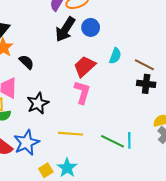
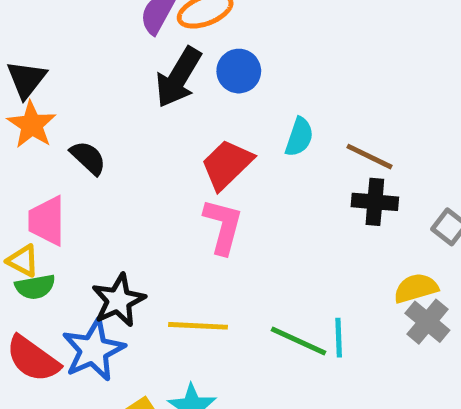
black star: (38, 103) -> (118, 300), moved

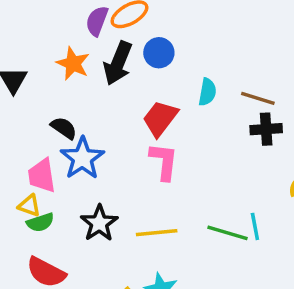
orange star: (32, 125) -> (73, 64), moved
blue star: (93, 350) -> (82, 158), moved

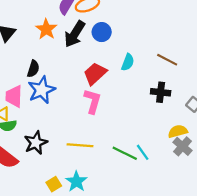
brown line: (258, 98) -> (167, 60), moved
black semicircle: (64, 128) -> (33, 69), turned 63
black star: (99, 223) -> (36, 143), moved
cyan line: (255, 226) -> (143, 152), turned -35

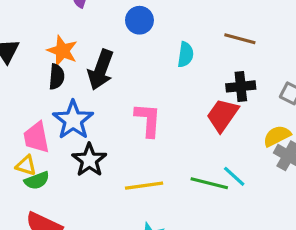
orange star: (46, 29) -> (62, 51), moved
black arrow: (75, 34) -> (101, 70), moved
black semicircle: (33, 69) -> (57, 77), moved
red trapezoid: (95, 74) -> (223, 115), moved
black star: (36, 143) -> (89, 160), moved

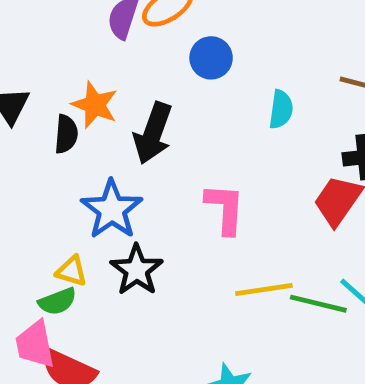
black semicircle: (57, 77) -> (66, 134), moved
pink trapezoid: (36, 137) -> (35, 344), moved
yellow triangle: (26, 165) -> (72, 271), moved
yellow line: (144, 186) -> (264, 289), moved

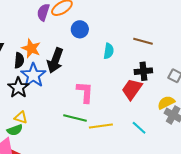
blue star: (112, 209) -> (33, 75), moved
black star: (137, 270) -> (18, 88), moved
green line: (318, 304) -> (75, 118), moved

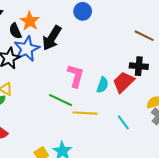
cyan semicircle: (109, 51) -> (103, 85), moved
black semicircle: (19, 60) -> (15, 31), turned 140

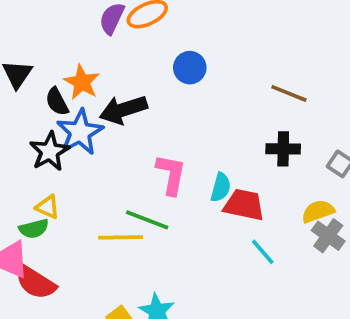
blue circle: (83, 11) -> (190, 68), moved
black arrow: (52, 38) -> (123, 110), turned 45
red trapezoid: (124, 82) -> (244, 205), moved, turned 60
yellow line: (85, 113) -> (121, 237), moved

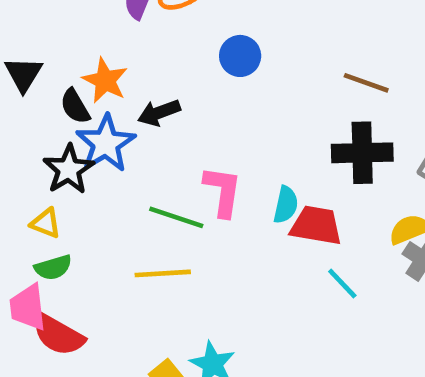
black arrow: (123, 110) -> (159, 113), size x0.7
black cross: (283, 149) -> (362, 153), size x1.4
yellow triangle: (48, 207) -> (46, 223), moved
green line: (147, 220) -> (176, 217), moved

